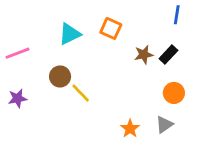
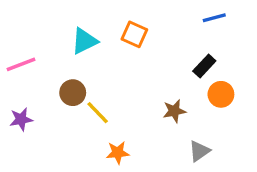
blue line: (177, 15) -> (214, 18), turned 66
brown star: (144, 55) -> (174, 111), moved
orange circle: (174, 93) -> (221, 94), moved
orange star: (130, 129) -> (118, 153), moved, turned 30

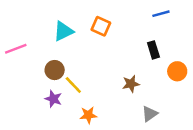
black rectangle: (204, 66) -> (153, 50), turned -60
orange circle: (221, 94) -> (177, 71), moved
purple star: (21, 119) -> (53, 99), moved, turned 30

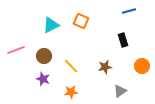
pink line: (16, 49) -> (16, 50), moved
orange circle: (177, 71) -> (142, 66), moved
yellow line: (73, 85) -> (71, 66), moved

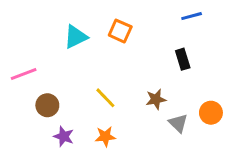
brown circle: (44, 56) -> (47, 105), moved
orange circle: (142, 66) -> (211, 113), moved
purple star: (43, 79) -> (64, 136), moved
gray triangle: (120, 91) -> (178, 123), moved, turned -40

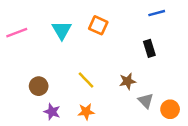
cyan triangle: (76, 37) -> (62, 30), turned -35
pink line: (24, 74) -> (17, 33), moved
orange circle: (211, 113) -> (170, 109), moved

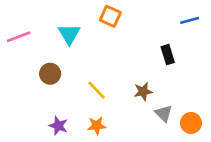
blue line: (157, 13) -> (190, 20), moved
orange square: (98, 25) -> (110, 16), moved
brown circle: (39, 86) -> (50, 74), moved

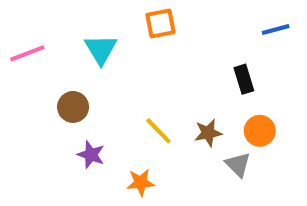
orange square: (110, 16) -> (160, 24), turned -35
yellow line: (97, 90) -> (158, 131), moved
orange circle: (191, 123) -> (260, 131), moved
purple star: (58, 126) -> (91, 155), moved

